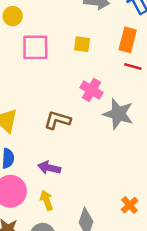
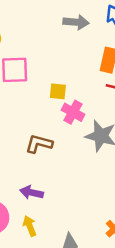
yellow square: (82, 44) -> (58, 91), moved

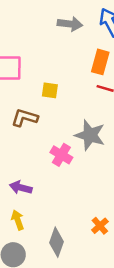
pink cross: (73, 112) -> (61, 155), moved
brown L-shape: (39, 144) -> (25, 118), moved

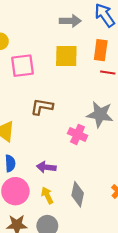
yellow square: (50, 90) -> (66, 56), moved, size x1.6
gray diamond: (56, 242) -> (78, 194), moved

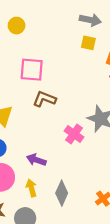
yellow square: (66, 56) -> (88, 43), moved, size x0.6
pink square: (23, 66) -> (32, 70), moved

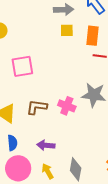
brown L-shape: (44, 99) -> (37, 107), moved
pink cross: (74, 134) -> (67, 106), moved

